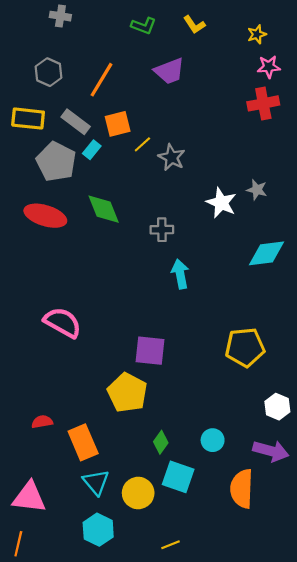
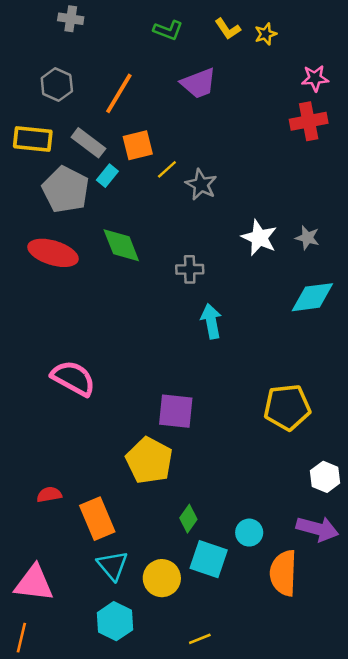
yellow star: (257, 34) -> (266, 34), moved
gray star: (257, 190) -> (307, 238), moved
cyan circle: (213, 440) -> (249, 533), moved

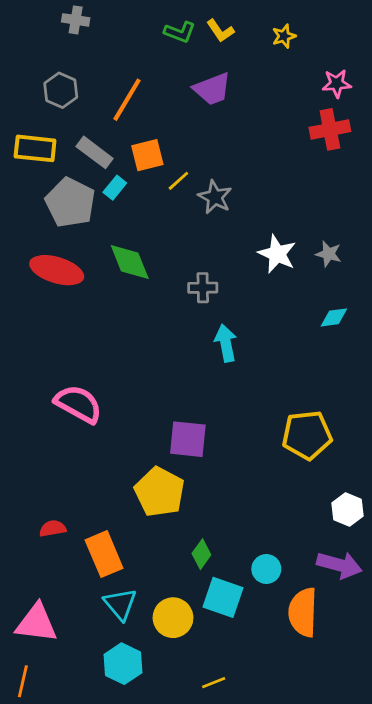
yellow L-shape: (228, 29) -> (220, 31), moved
cyan diamond: (312, 297) -> (334, 317), size x0.6

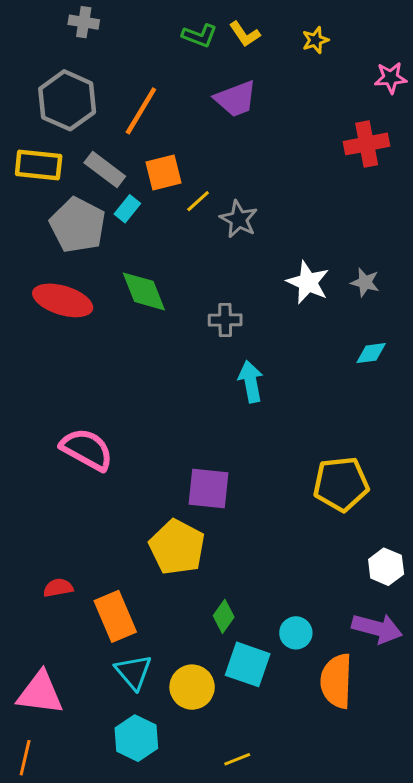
pink star: (337, 83) -> (391, 78), moved
gray hexagon: (61, 90) -> (67, 100), size x1.5

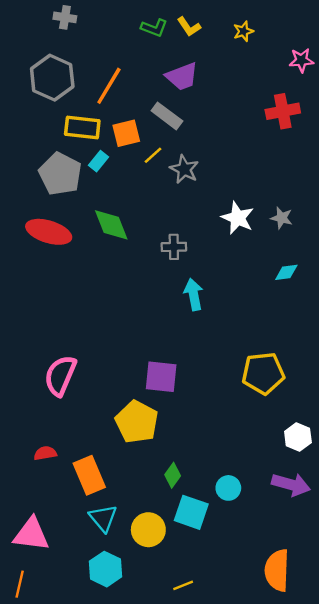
yellow rectangle: (39, 165) -> (82, 127), moved
gray rectangle: (105, 170) -> (167, 116), moved
pink semicircle: (87, 449) -> (60, 376), moved, turned -96
orange semicircle: (336, 681) -> (277, 570), moved

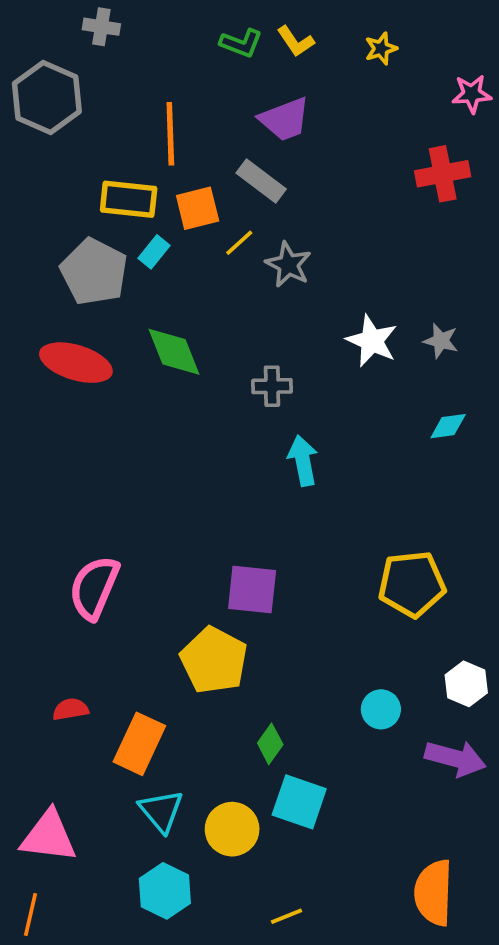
gray hexagon: (52, 78) -> (47, 98), moved
orange line: (109, 86) -> (170, 134), turned -33
orange rectangle: (89, 475) -> (139, 744), turned 48
cyan circle: (228, 488) -> (381, 709), moved

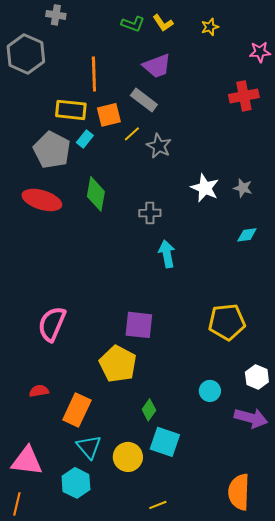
green diamond: (174, 352) -> (96, 194), turned 32
cyan hexagon: (165, 891) -> (76, 483), moved

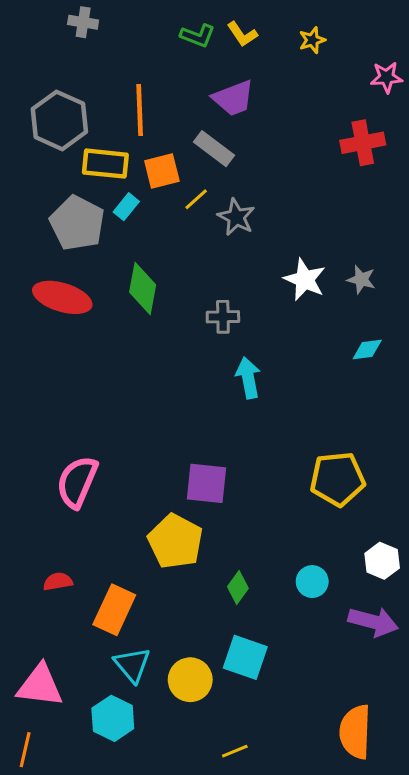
gray hexagon: (26, 54) -> (59, 120), moved
green diamond: (149, 410) -> (238, 587), moved

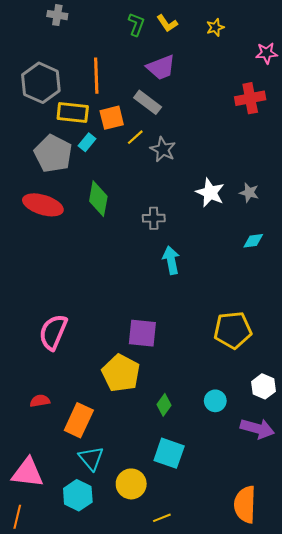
green L-shape: (198, 36) -> (136, 24), turned -90
yellow circle: (190, 680) -> (131, 484), moved

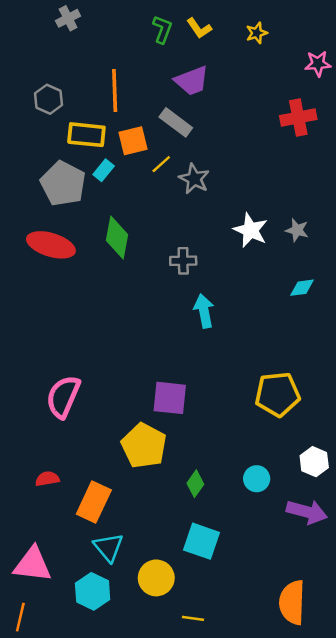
gray cross: (57, 15) -> (68, 18), turned -36
gray hexagon: (41, 83) -> (48, 99), size x0.6
yellow line: (162, 518) -> (193, 618), turned 30

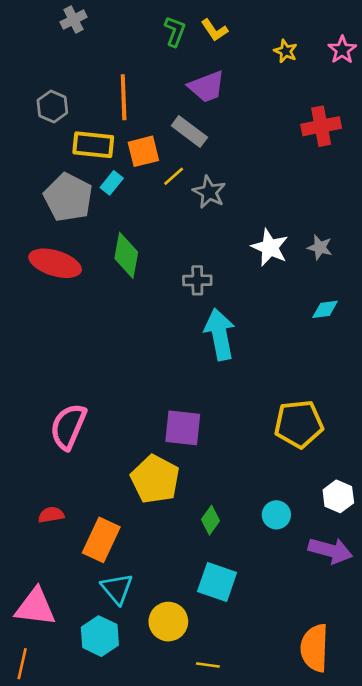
yellow star: (257, 33) -> (286, 51), moved, turned -30
pink star: (318, 64) -> (342, 50), moved, turned -30
cyan arrow: (204, 311) -> (220, 334), size x1.4

